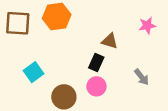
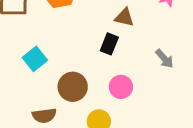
pink circle: (96, 86) -> (121, 87), moved

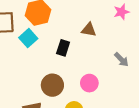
black rectangle: (109, 44) -> (63, 48), moved
cyan square: (35, 59) -> (28, 38), moved

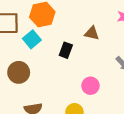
brown circle: (52, 85) -> (19, 72), moved

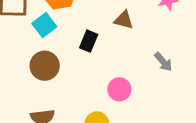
brown circle: (19, 72) -> (45, 66), moved

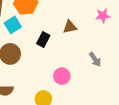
brown triangle: (124, 20) -> (70, 27), turned -32

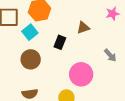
pink circle: (62, 76) -> (81, 74), size x1.5

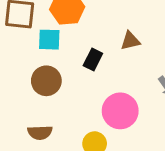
cyan square: (30, 32) -> (49, 40), turned 35

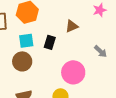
cyan square: (49, 40) -> (26, 41), moved

